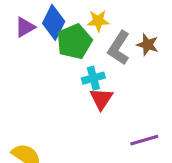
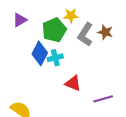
blue diamond: (54, 22) -> (40, 53), moved
cyan cross: (93, 78) -> (55, 58), moved
red triangle: (101, 99) -> (73, 83), moved, turned -42

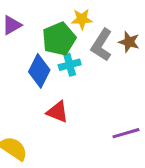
cyan cross: (55, 58) -> (70, 65), moved
red triangle: (73, 83) -> (57, 112), moved

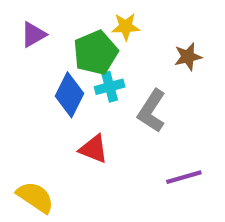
brown star: (129, 42) -> (188, 57), turned -30
gray L-shape: (102, 45) -> (152, 111), moved

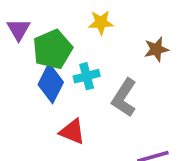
purple triangle: (33, 35) -> (19, 30), turned -30
green pentagon: (96, 53) -> (53, 49), moved

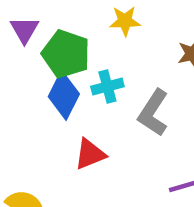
green pentagon: (53, 49) -> (66, 54), turned -30
red triangle: (72, 132) -> (90, 154), turned -44

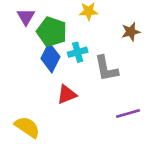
gray L-shape: (153, 113) -> (106, 69), turned -44

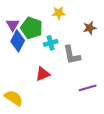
purple triangle: (26, 17) -> (13, 25), moved
blue diamond: (50, 58) -> (18, 41), moved

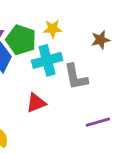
yellow star: (59, 13) -> (53, 29), moved
cyan cross: (51, 43) -> (47, 60), size x1.5

